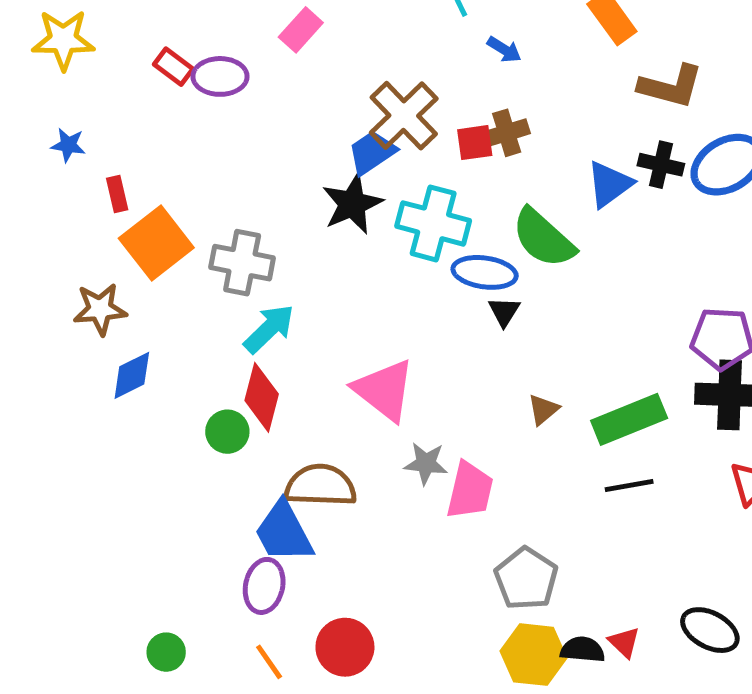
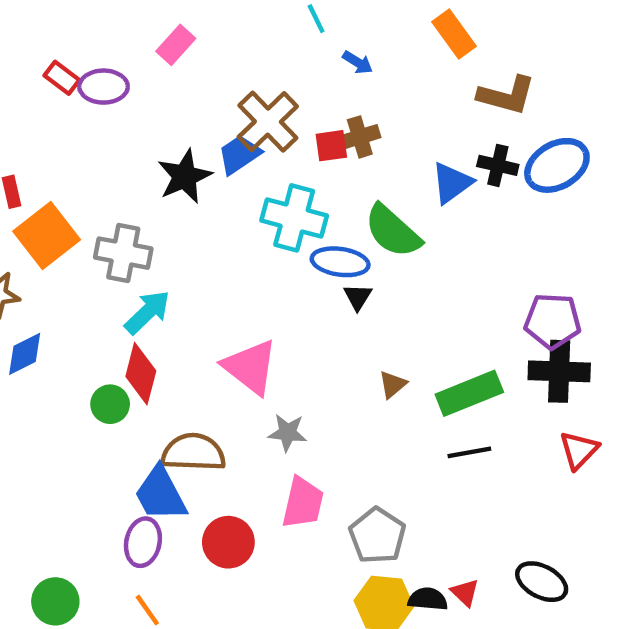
black star: (352, 204) -> (185, 176), moved
pink trapezoid: (470, 490) -> (303, 503), moved
red circle: (345, 647) -> (228, 542), moved
green circle: (166, 652) -> (55, 601), size x1.4

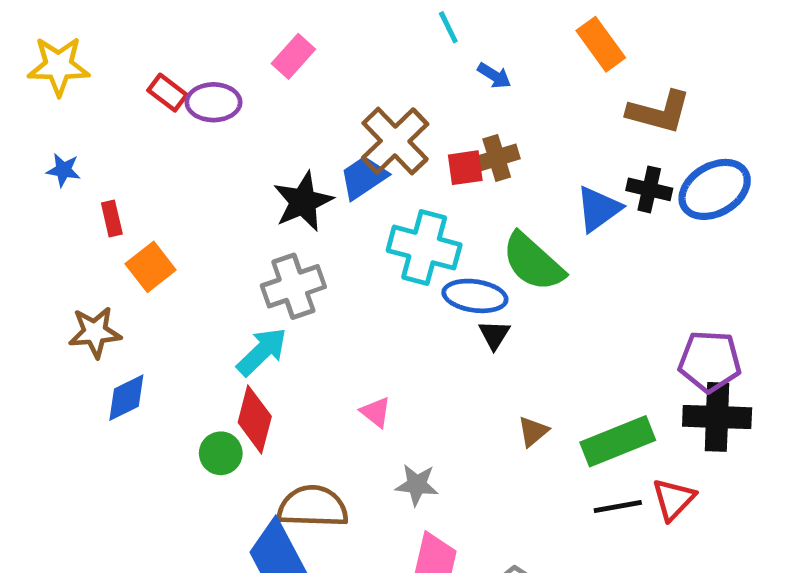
orange square: (47, 236) -> (151, 267), size x0.7
gray cross: (123, 253) -> (293, 286), moved, turned -30
pink triangle: (250, 367) -> (376, 412), size x0.5
red triangle: (579, 450) -> (673, 499), moved

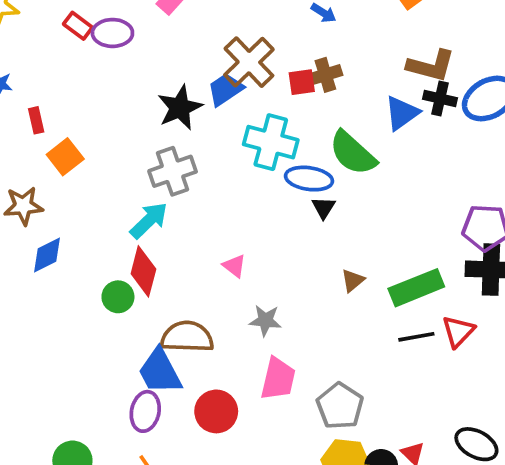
brown L-shape: (659, 112) -> (431, 66), moved

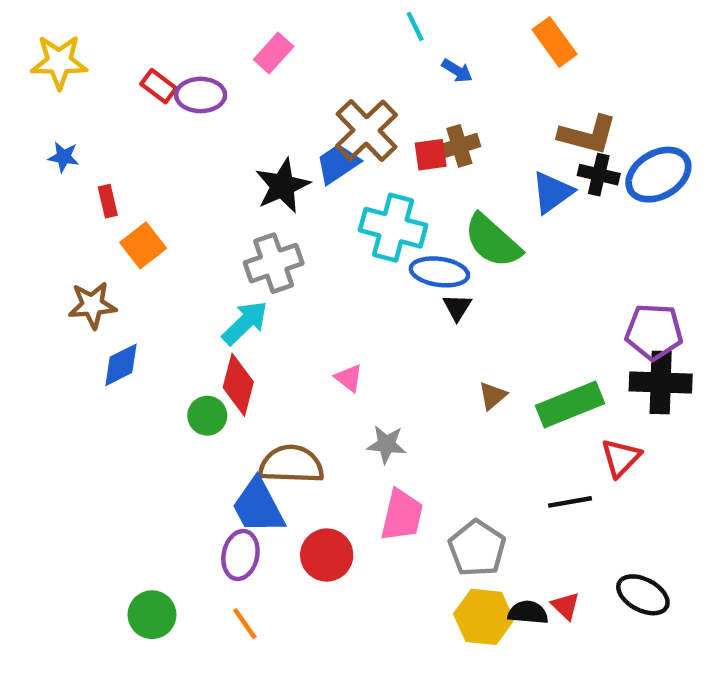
black line: (416, 337) -> (570, 502), moved

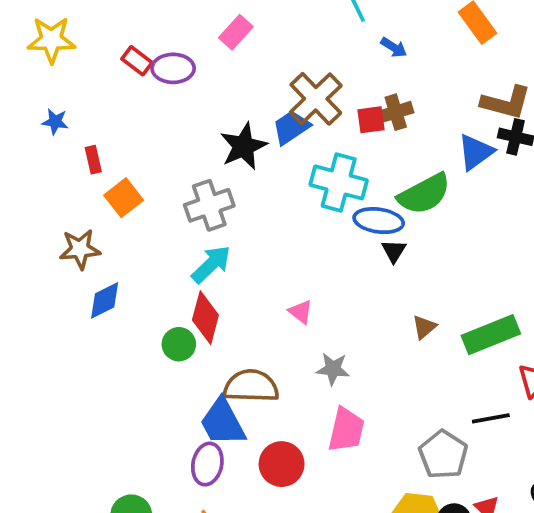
green semicircle: (493, 241) -> (424, 194), turned -70
gray cross: (274, 263) -> (209, 205), moved
gray pentagon: (477, 548) -> (443, 455), moved

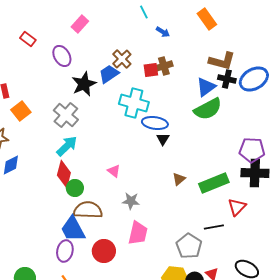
purple ellipse: (173, 68) -> (62, 56), moved, turned 60
brown cross: (316, 99) -> (122, 59), size x0.7
green semicircle: (424, 194) -> (208, 109), moved
gray cross: (209, 205) -> (66, 115), turned -30
green circle: (179, 344) -> (75, 188), moved

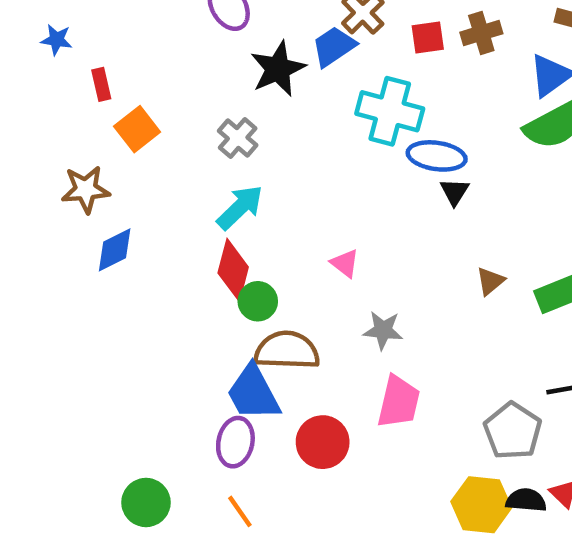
brown cross: (164, 66) -> (481, 33), moved
gray cross: (66, 115) -> (238, 138), size x0.7

